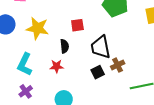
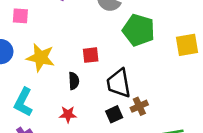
red star: (57, 66) -> (68, 114), moved

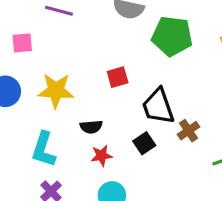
black semicircle: (74, 81) -> (91, 127), moved, turned 98
black square: (114, 114) -> (144, 143), moved

